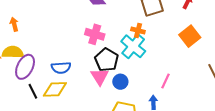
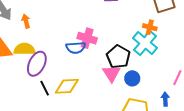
pink cross: (95, 34) -> (87, 38), moved
blue semicircle: (61, 68) -> (76, 48), moved

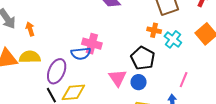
cyan cross: (145, 43) -> (173, 39), moved, size x0.7
black pentagon: (118, 57) -> (143, 58), moved
purple ellipse: (37, 64) -> (57, 71), moved

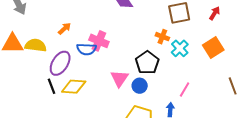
orange arrow: (30, 29) -> (64, 29), moved, turned 56

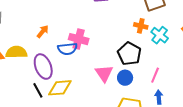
purple ellipse: (60, 63) -> (43, 67), turned -45
pink line: (185, 90) -> (155, 75), moved

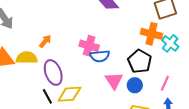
orange cross: (141, 26) -> (151, 34), size x1.5
orange arrow: (43, 32) -> (45, 41), moved
blue semicircle: (67, 49) -> (100, 56), moved

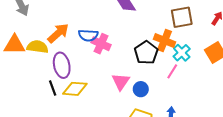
orange arrow: (45, 41) -> (58, 33), size x1.6
blue semicircle: (100, 56) -> (88, 35), moved
black pentagon: (140, 61) -> (146, 53), moved
pink line: (165, 83) -> (172, 71), moved

